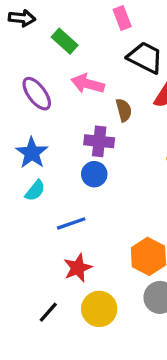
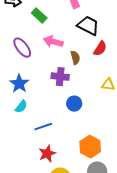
blue circle: (94, 174) -> (74, 104), moved

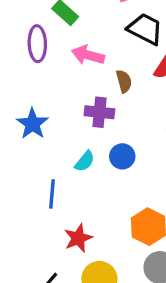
purple ellipse: (22, 48) -> (37, 44), moved, turned 35
cyan semicircle: (21, 107) -> (85, 161), moved
blue line: (43, 127) -> (52, 194), moved, turned -66

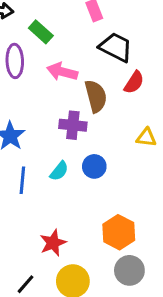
brown semicircle: (124, 81) -> (96, 96), size x1.5
blue line: (52, 194) -> (22, 180), moved

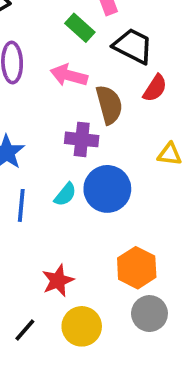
green rectangle: (41, 32) -> (80, 28), moved
blue circle: (94, 166) -> (107, 189), size x1.6

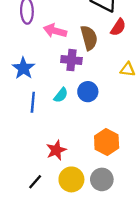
pink arrow: (69, 75) -> (55, 31), moved
blue circle: (107, 189) -> (88, 92), size x0.7
gray circle: (149, 314) -> (102, 179), moved

